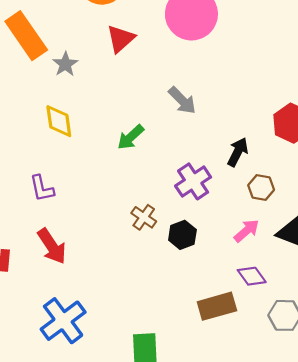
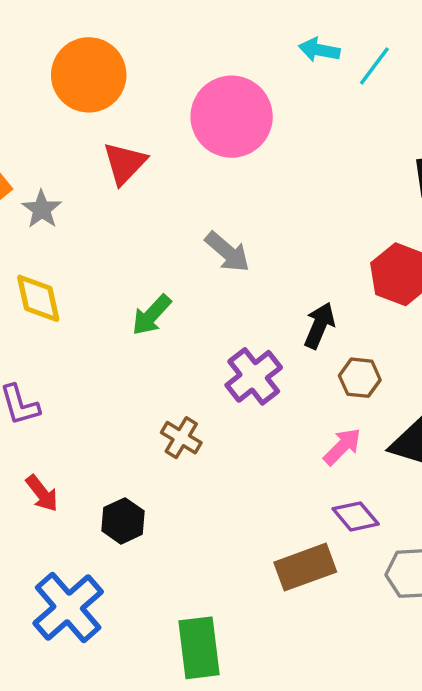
black hexagon: (182, 235) -> (123, 521), moved
red arrow: (52, 246) -> (42, 493), size x0.7

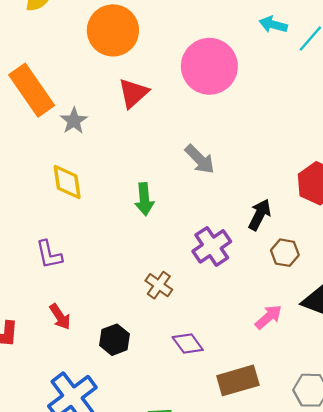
green arrow: (152, 315) -> (144, 199), turned -52
pink arrow: (342, 447) -> (268, 317), moved
purple diamond: (356, 516) -> (188, 344), moved

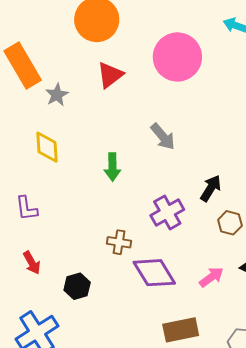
brown cross: (159, 285) -> (119, 242), turned -30
purple diamond: (188, 344) -> (154, 273), moved, size x1.6

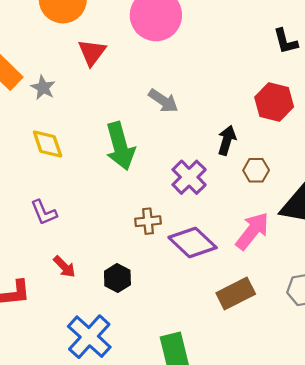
green arrow: (112, 167) -> (120, 146), size x1.6
pink arrow: (211, 277) -> (252, 231), size x1.5

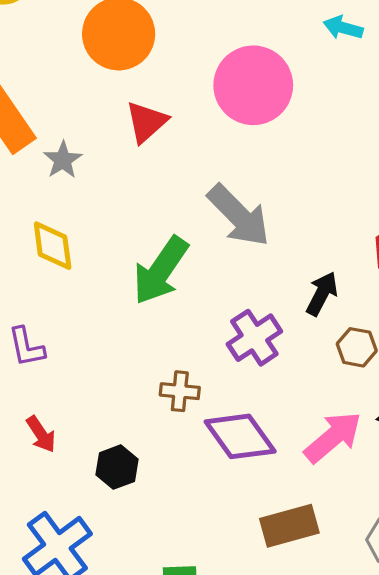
gray arrow: (163, 101) -> (239, 216), size x1.5
green arrow: (120, 146) -> (161, 271), turned 39

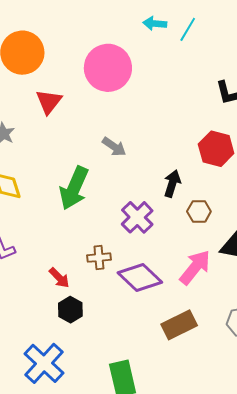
gray arrow: (239, 216) -> (114, 147), size x0.6
red arrow: (41, 434) -> (59, 278), moved

